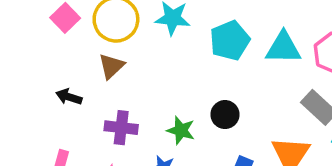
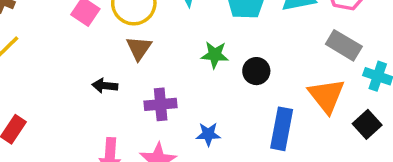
green star: (181, 130) -> (215, 55), moved

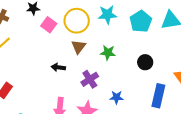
green star: (215, 55) -> (108, 53), moved
purple cross: (161, 104) -> (90, 79), turned -30

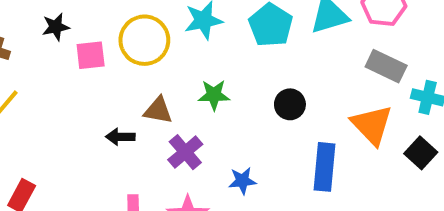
pink square: (49, 25) -> (91, 55), turned -35
brown triangle: (79, 47) -> (158, 110), moved, turned -49

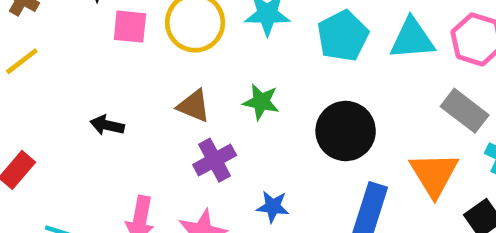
black circle: (290, 104) -> (346, 131), size x1.6
black arrow: (120, 137) -> (107, 125), moved

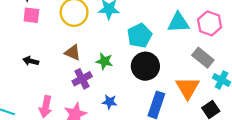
pink square: (130, 27) -> (31, 15), moved
cyan pentagon: (343, 36) -> (140, 36), moved
green star: (261, 102) -> (104, 61), moved

